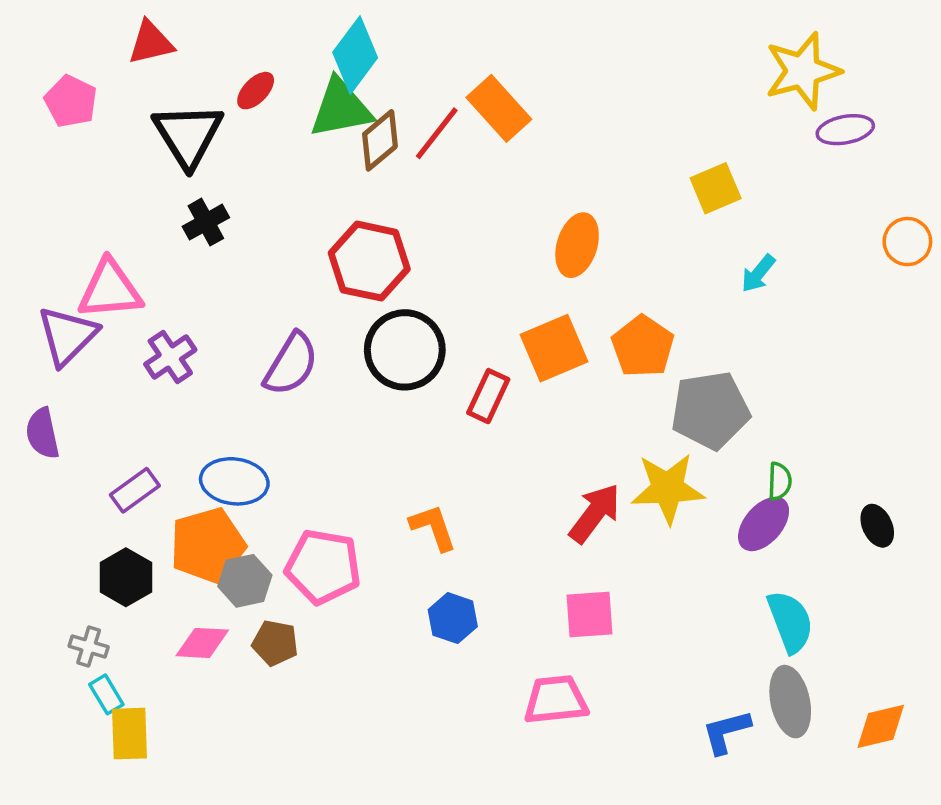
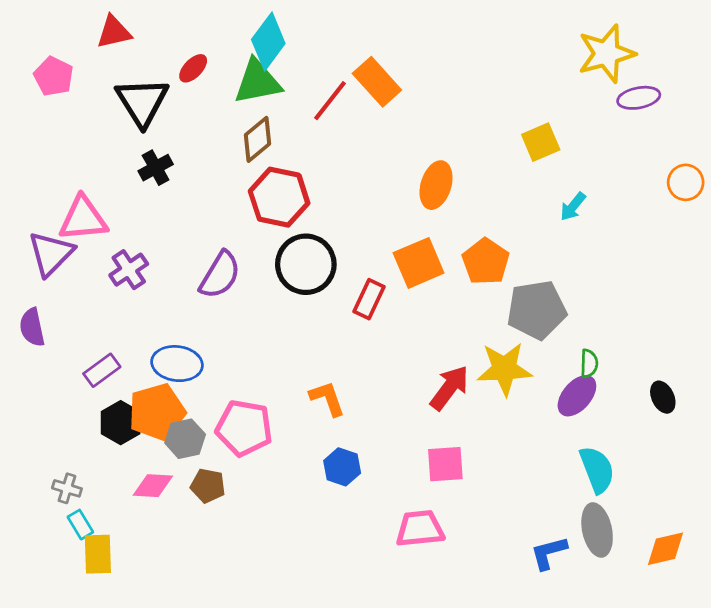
brown diamond: (380, 140) -> (258, 139), moved
black hexagon: (126, 577) -> (121, 423), moved

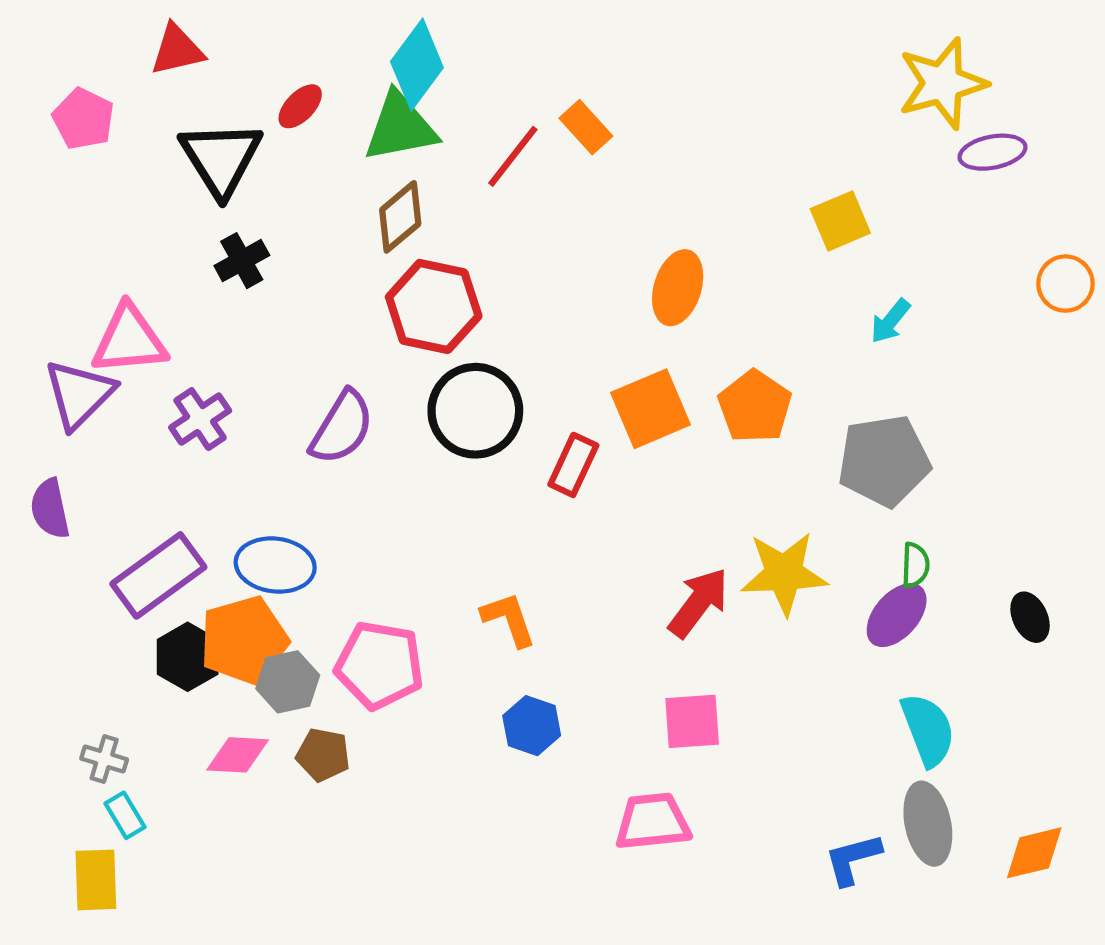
orange rectangle: (377, 82) -> (586, 127), size x0.7
gray pentagon: (537, 310) -> (884, 461), moved
purple rectangle: (102, 370) -> (158, 575), size x1.6
yellow rectangle: (98, 554) -> (96, 880), moved

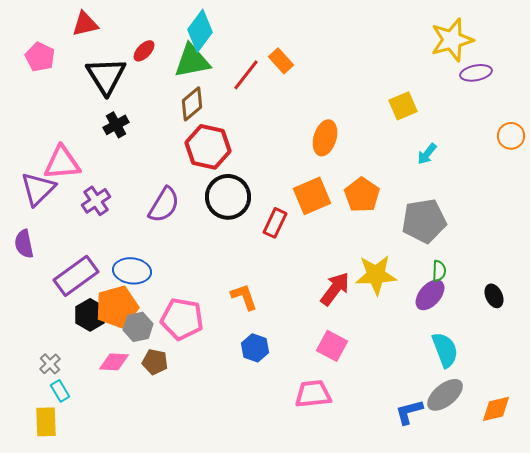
pink square: (692, 721) -> (332, 346), turned 32
gray cross: (104, 759) -> (50, 364), turned 30
gray ellipse: (928, 824) -> (445, 395), turned 63

